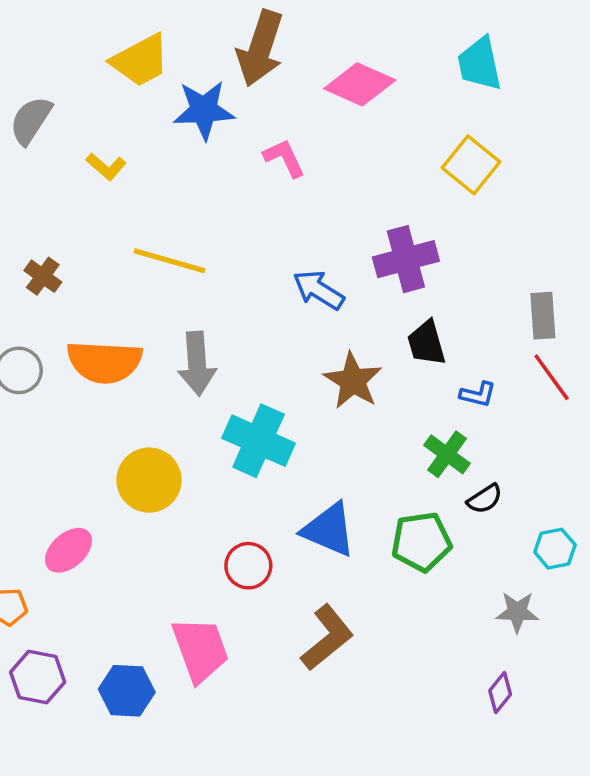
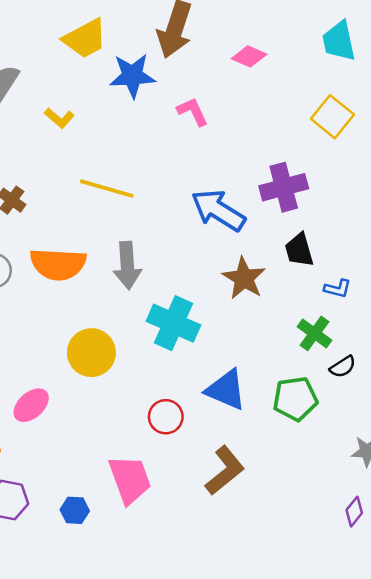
pink diamond: (360, 84) -> (249, 56), size x0.7
blue arrow: (319, 290) -> (218, 210), size x1.4
blue hexagon: (127, 691) -> (75, 510), size x0.7

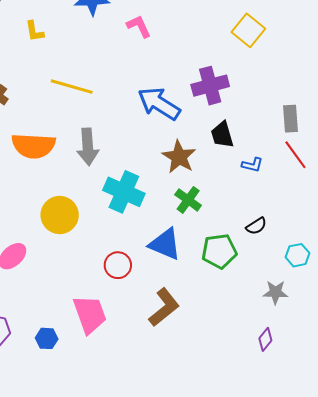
yellow L-shape: (59, 118) -> (35, 31), turned 40
green cross: (314, 333) -> (188, 200), moved

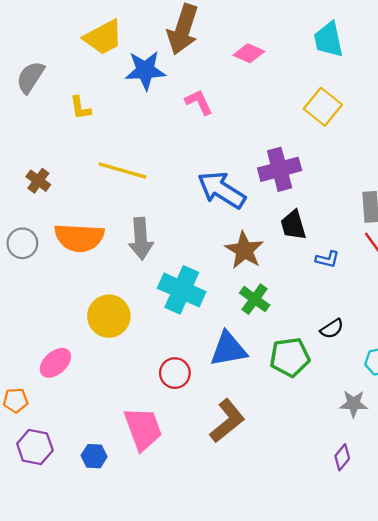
blue triangle: (165, 244) -> (228, 349), turned -33

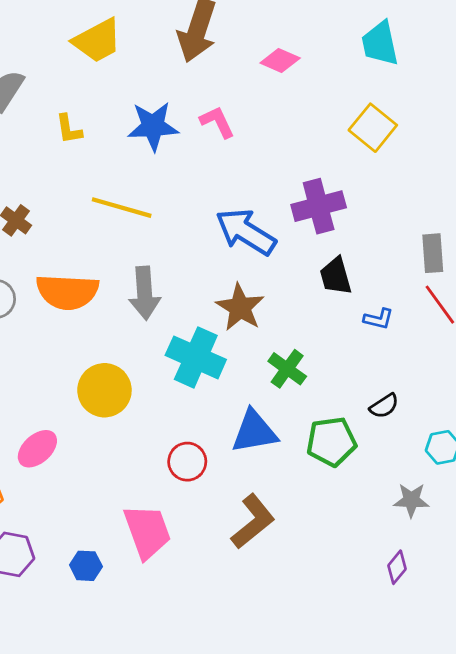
blue star: (145, 70) -> (153, 126), moved
brown star: (244, 250) -> (240, 307), moved

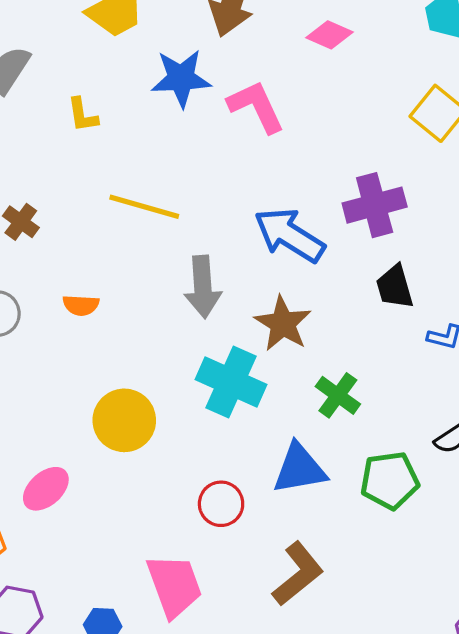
pink L-shape: (217, 122) -> (256, 107), size x1.4
blue star: (153, 126) -> (181, 78), moved
orange semicircle: (67, 292) -> (81, 305), size x0.5
gray arrow: (144, 293) -> (203, 287), moved

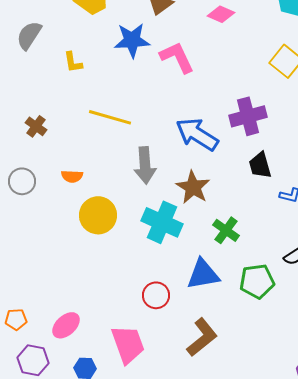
yellow circle: (124, 420) -> (98, 215), moved
pink ellipse: (46, 489) -> (66, 325), moved

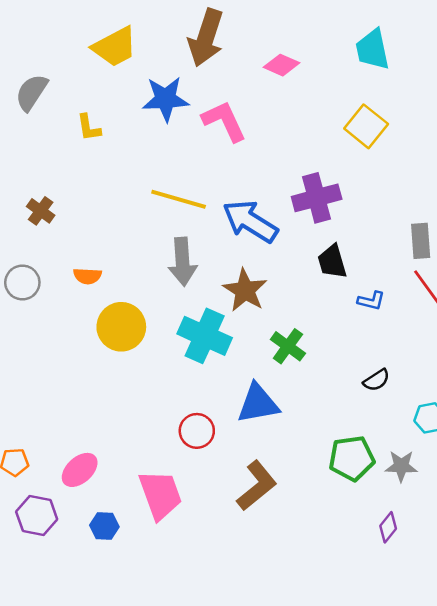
yellow line: (110, 117) -> (179, 199), moved
green pentagon: (257, 281) -> (352, 458), moved

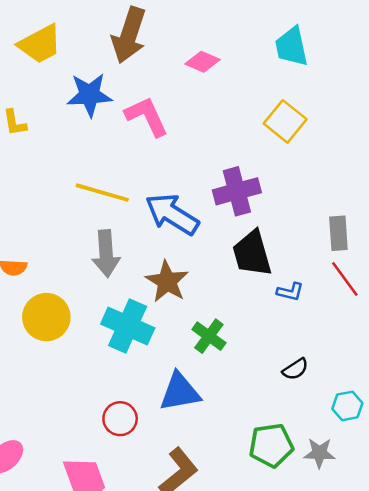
black trapezoid: (332, 262) -> (252, 254), size x1.4

